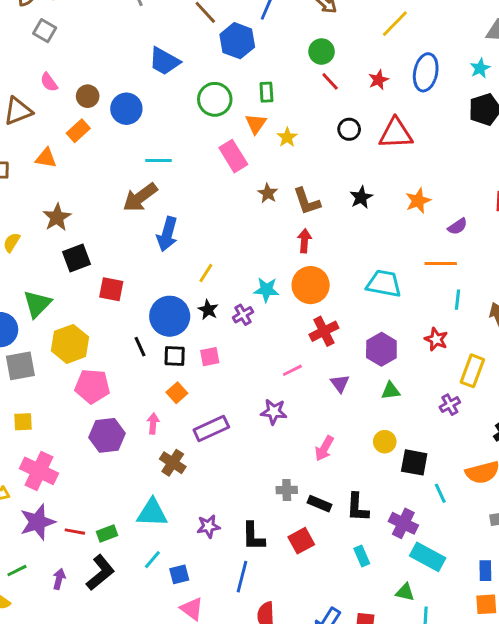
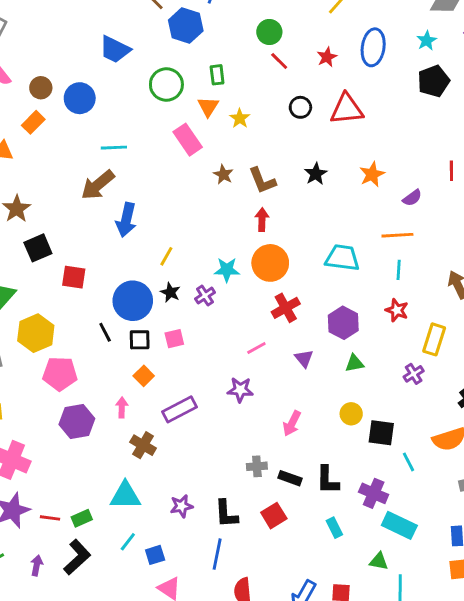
cyan line: (458, 300) -> (399, 270), moved

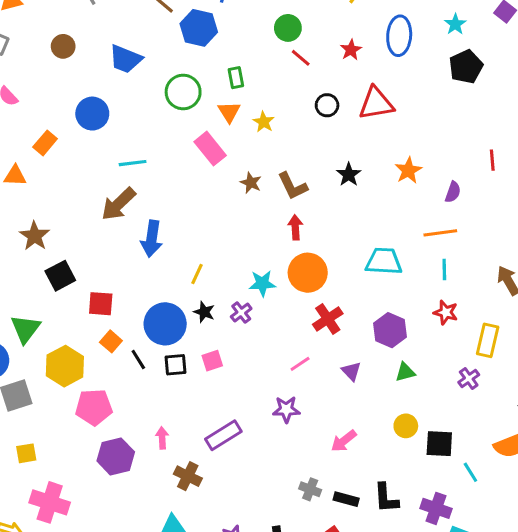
brown circle: (41, 88) -> (63, 46), moved
purple semicircle: (412, 198) -> (453, 192), turned -30
orange square: (144, 376) -> (111, 341), moved
pink arrow: (292, 423) -> (344, 441), turned 30
gray cross: (257, 466) -> (310, 489), turned 30

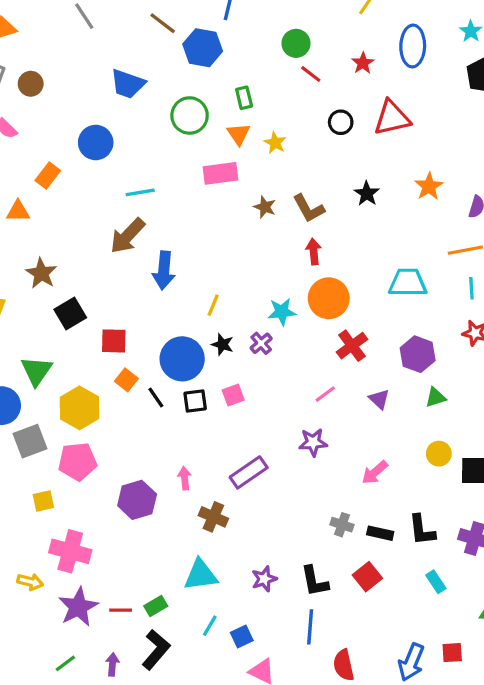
brown circle: (63, 46) -> (31, 84), moved
pink rectangle: (210, 149) -> (220, 173), turned -56
pink pentagon: (94, 407) -> (78, 461), moved

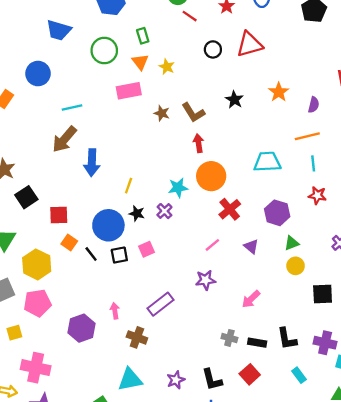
yellow circle: (439, 454) -> (296, 266), moved

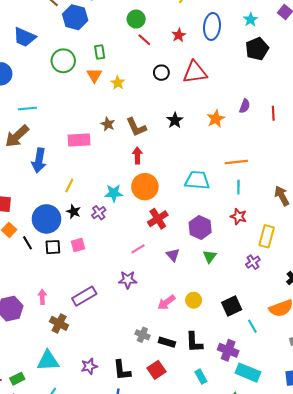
pink rectangle: (129, 91) -> (79, 140), moved
purple semicircle: (314, 105) -> (245, 106), moved
green triangle: (292, 243) -> (210, 256), turned -40
yellow circle: (296, 266) -> (194, 300), moved
black square: (323, 294) -> (232, 306), turned -30

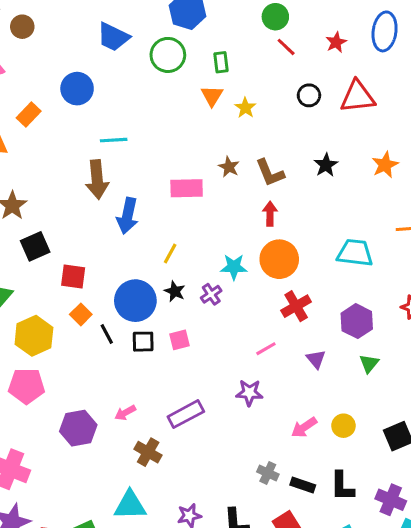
green circle: (63, 61) -> (168, 55), moved
brown arrow: (17, 136) -> (97, 179), turned -55
pink arrow: (42, 297) -> (125, 413), turned -120

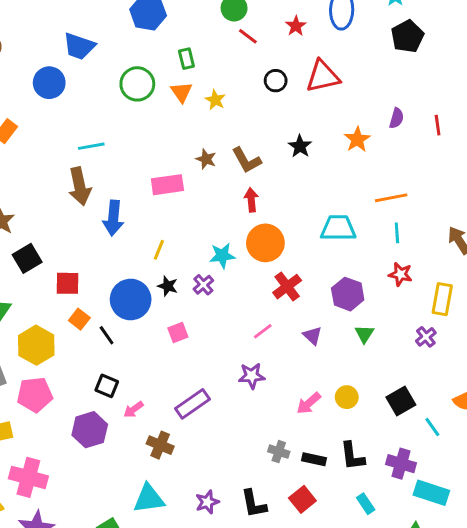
green circle: (168, 55) -> (137, 84), moved
blue circle: (77, 89) -> (49, 83), moved
black square: (143, 342) -> (107, 386), moved, turned 30

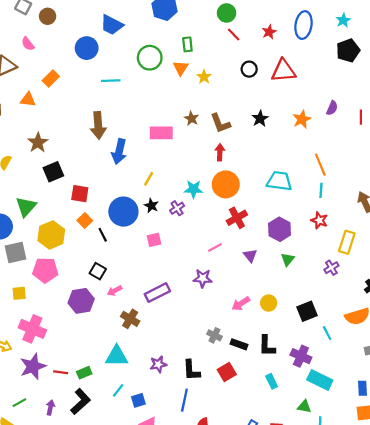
cyan line: (91, 146) -> (111, 81), moved
orange line: (391, 198) -> (320, 165), turned 70

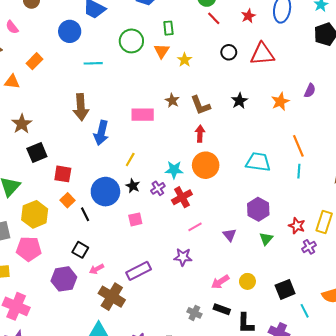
red cross: (237, 218) -> (182, 197), moved
red star: (319, 220) -> (297, 226), moved
brown cross: (130, 319) -> (112, 297), size x1.4
black rectangle: (239, 344) -> (222, 309), moved

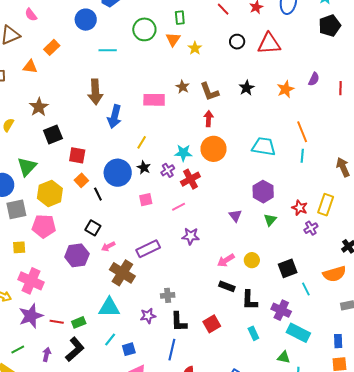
pink line: (195, 227) -> (179, 207), moved
gray cross: (194, 313) -> (168, 295), moved, turned -32

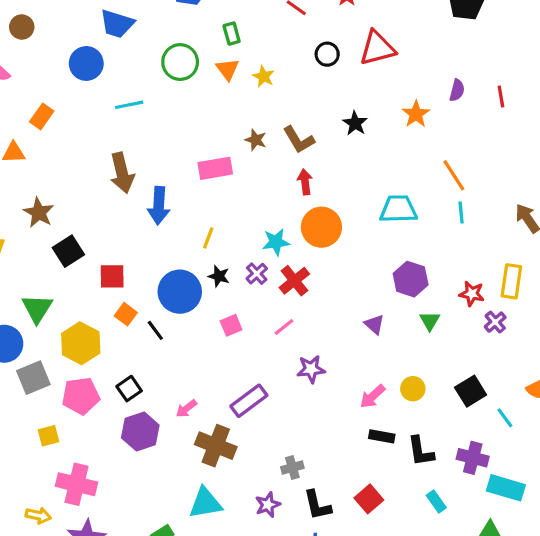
black square: (93, 228) -> (129, 389), moved, turned 35

